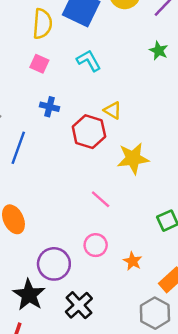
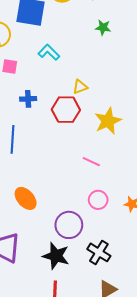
yellow triangle: (113, 110) -> (80, 87), turned -35

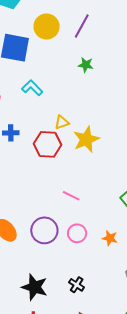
yellow star: (108, 121) -> (86, 139), moved
purple circle: (69, 225) -> (44, 230), moved
black cross: (99, 252) -> (77, 285), size x0.7

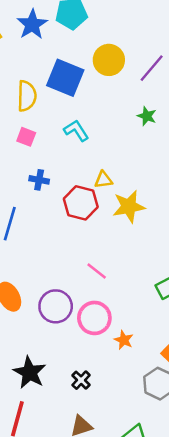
pink circle: (77, 233) -> (94, 318), size x1.4
orange star: (110, 238) -> (124, 340), moved

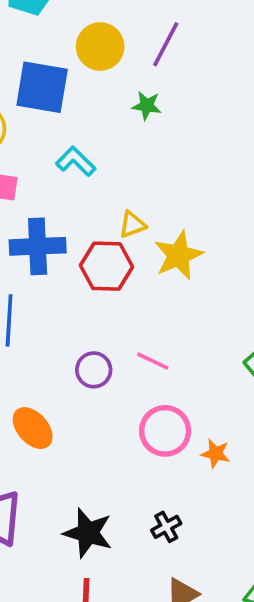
green star: (147, 116) -> (147, 106), moved
blue cross: (39, 180) -> (38, 246), size x1.8
purple circle: (56, 306) -> (94, 370), moved, size x0.7
black cross: (81, 380) -> (166, 527), turned 30

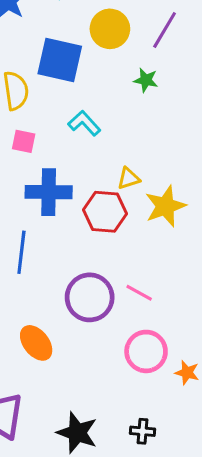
purple circle: (94, 370) -> (90, 297), size x1.6
black cross: (166, 527) -> (143, 431), turned 30

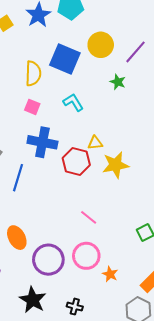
purple circle: (90, 297) -> (48, 260), moved

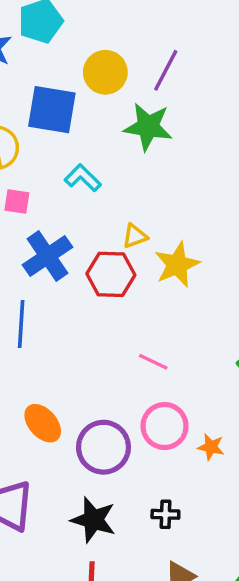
green star: (118, 82) -> (148, 127), size x1.8
blue cross: (42, 142) -> (47, 256), turned -32

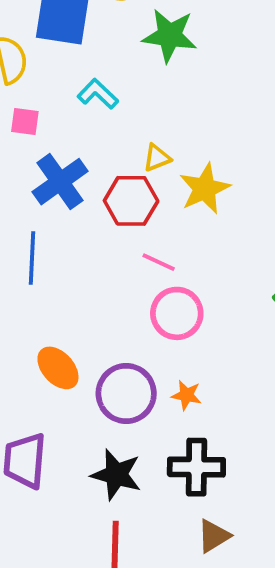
pink line: (153, 362) -> (159, 262), moved
pink circle: (165, 426) -> (177, 313), moved
orange star: (211, 447) -> (186, 395), moved
black cross: (165, 514) -> (196, 467), size x1.8

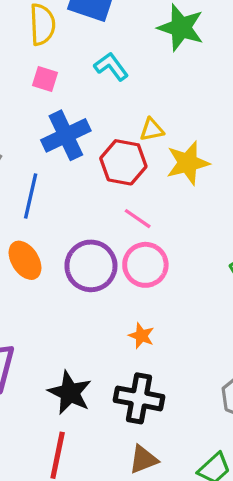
orange ellipse: (58, 368) -> (25, 260), moved
purple circle: (126, 393) -> (91, 266), moved

